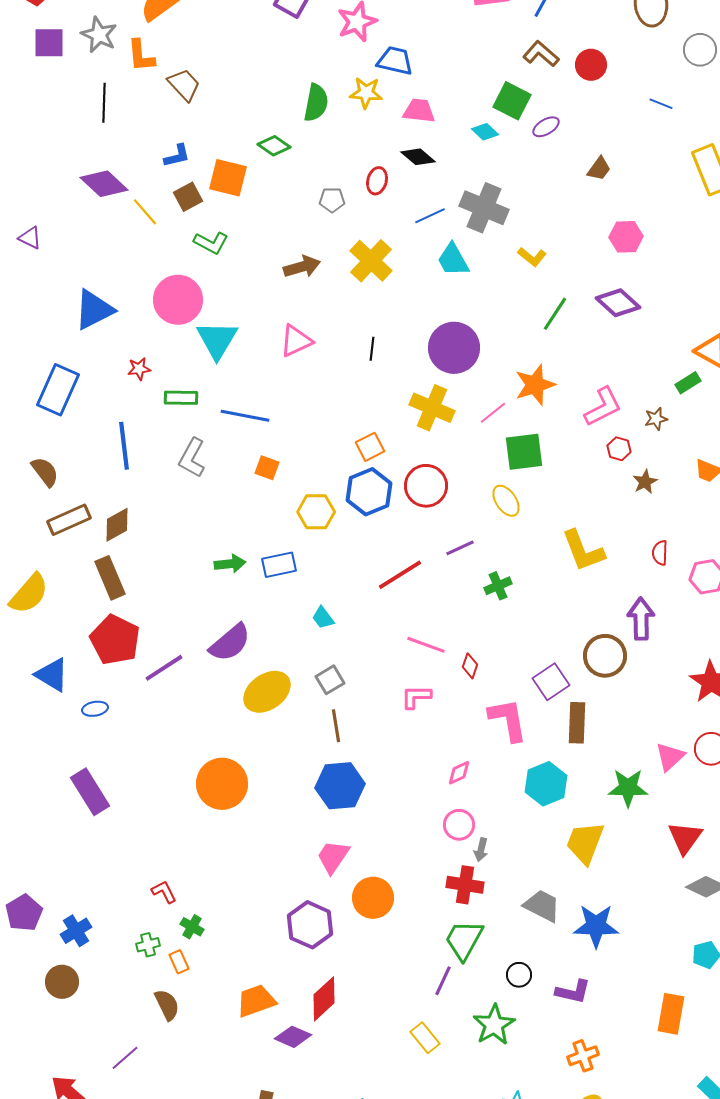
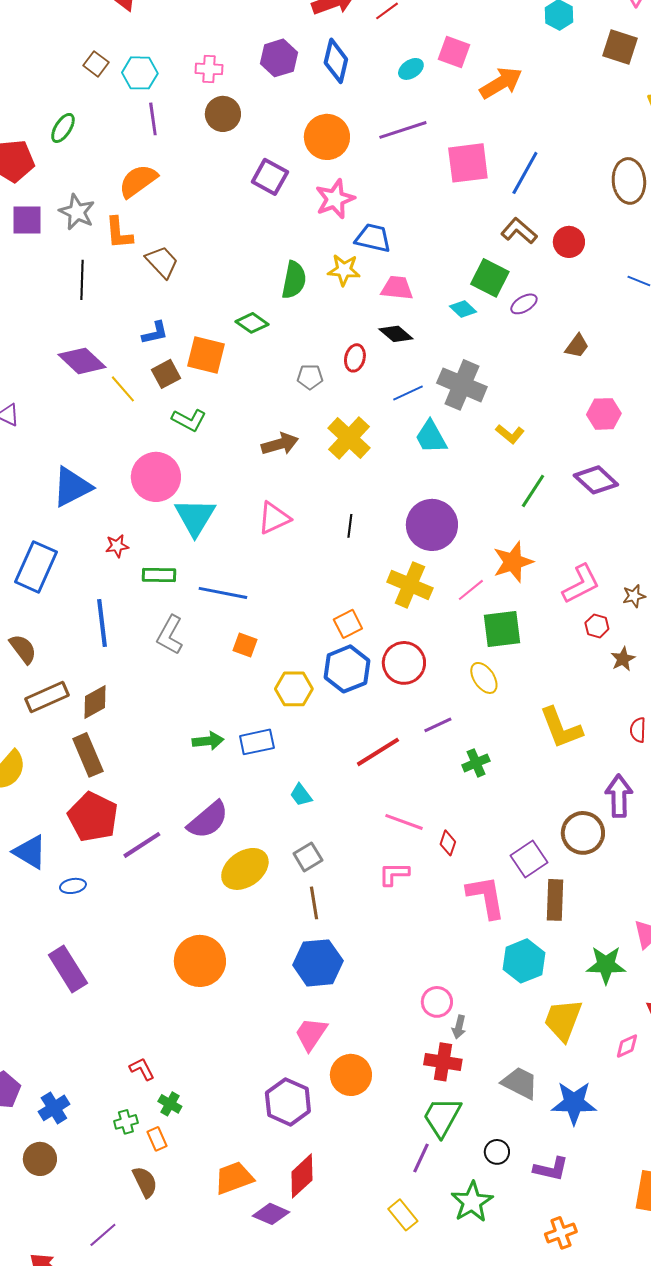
pink diamond: (459, 773) -> (627, 1046), moved

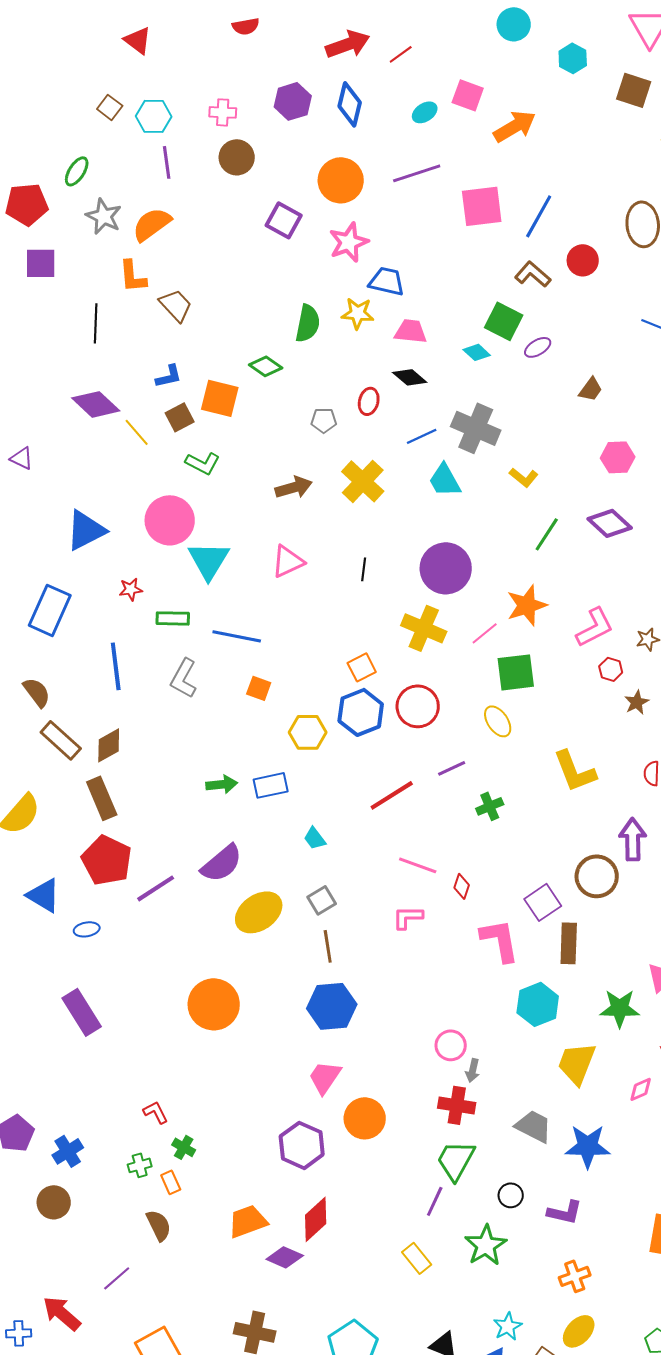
gray star: (77, 212) -> (104, 216), moved
red circle: (569, 242) -> (583, 260), moved
brown rectangle: (47, 697) -> (61, 740), turned 66

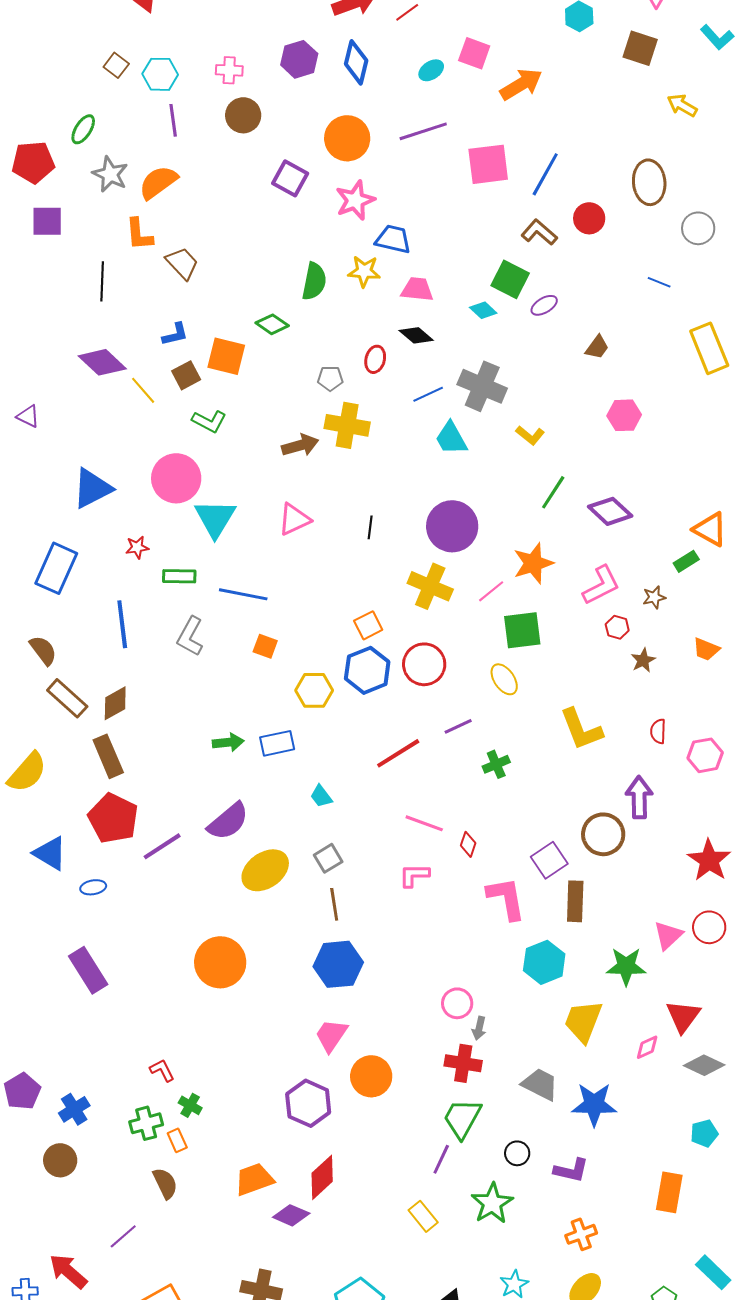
yellow cross: (363, 481) -> (347, 425), moved, turned -33
purple diamond: (610, 523) -> (610, 511), moved
green cross: (140, 1165) -> (146, 1123), size x1.4

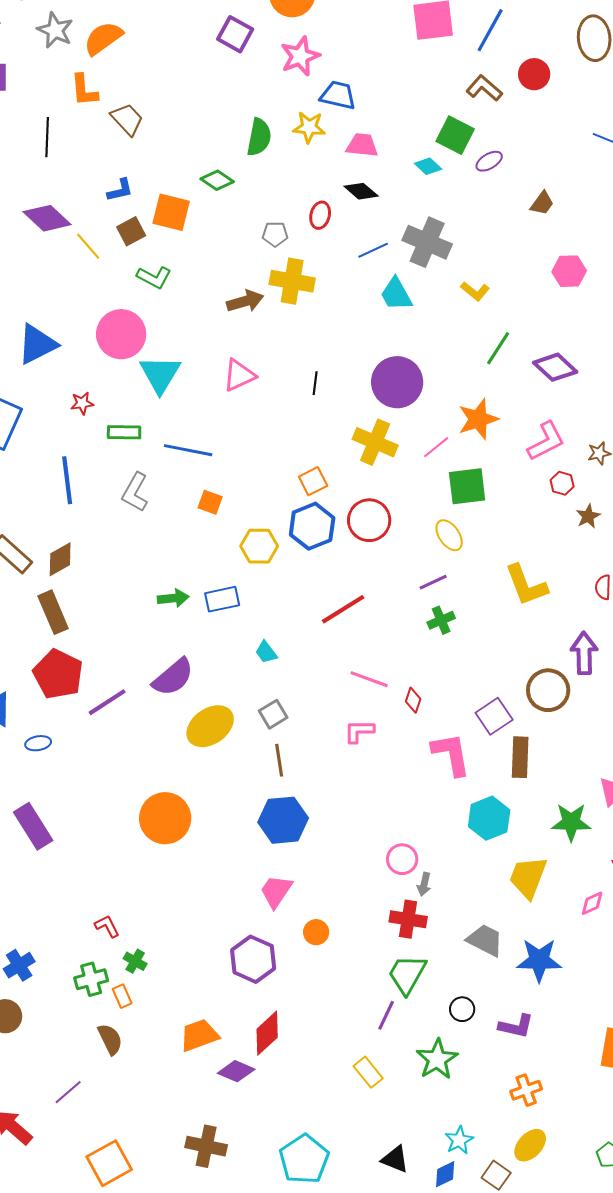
purple line: (458, 726) -> (433, 582), moved
orange circle: (371, 1076) -> (316, 932), size x0.6

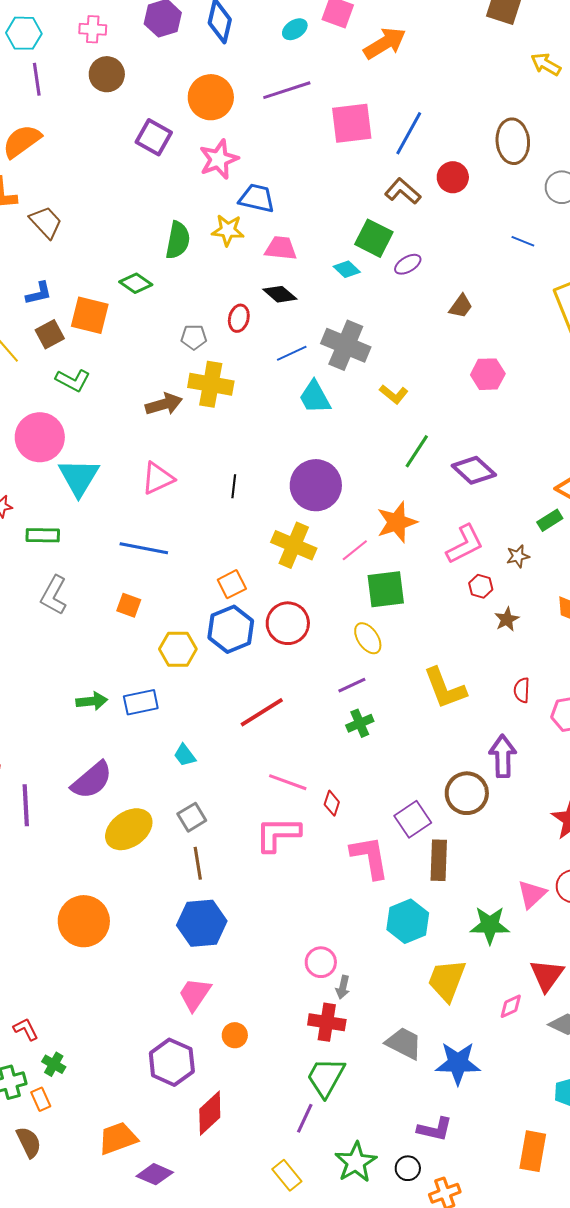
blue line: (188, 450) -> (144, 548), moved
purple line: (107, 702) -> (26, 805), turned -60
pink L-shape: (359, 731) -> (278, 834), size x1.5
black circle: (462, 1009) -> (408, 1168), moved
red diamond: (267, 1033) -> (210, 1113), moved

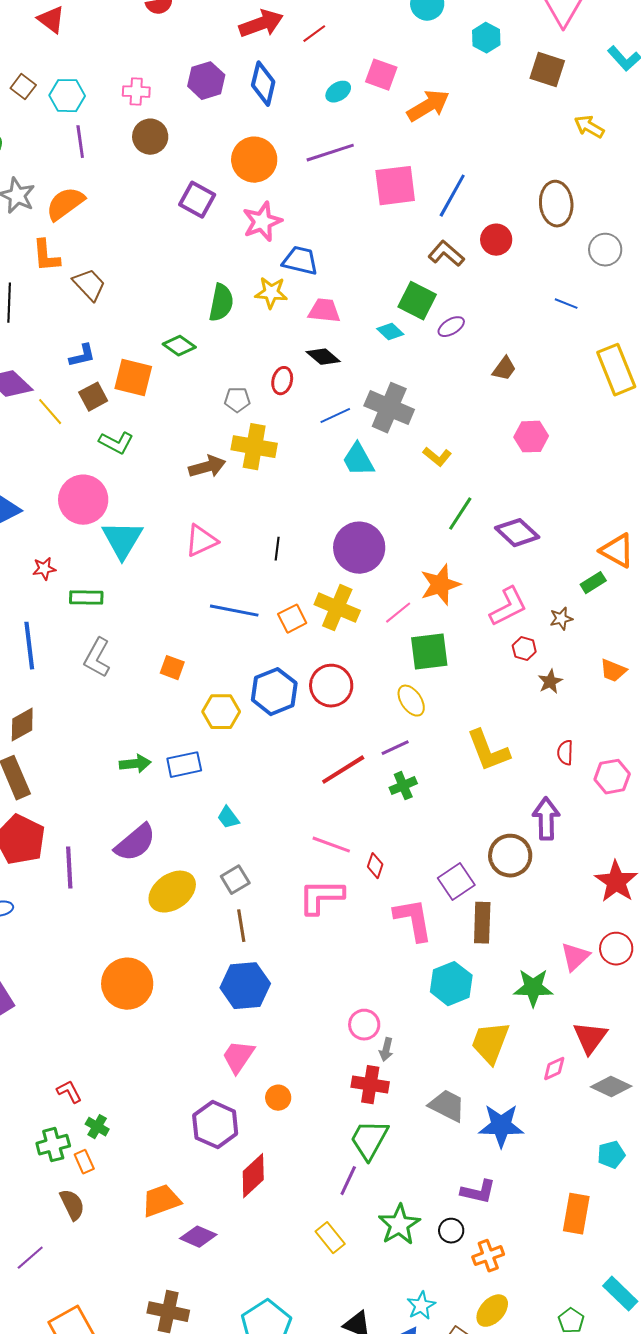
blue line: (144, 548) -> (234, 611), moved
orange square: (232, 584) -> (292, 619), moved
red line: (262, 712) -> (343, 770), moved

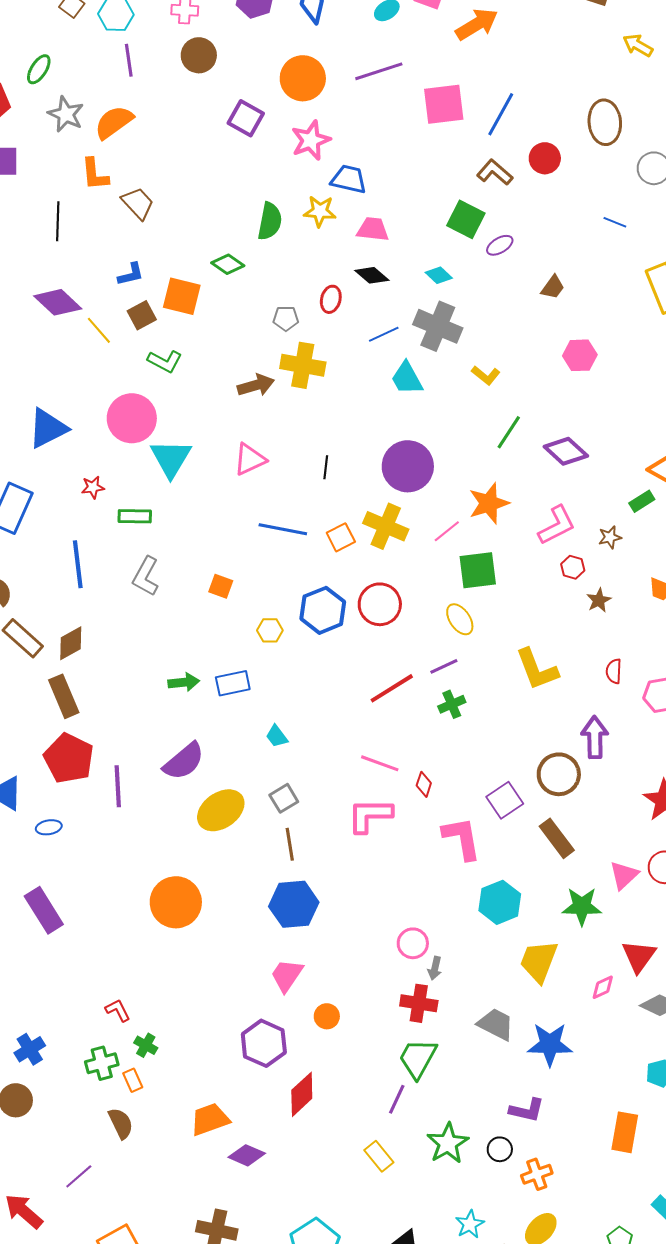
cyan diamond: (390, 332) -> (439, 275), moved
yellow hexagon: (221, 712) -> (270, 630), size x0.7
brown rectangle: (482, 923) -> (557, 838), moved, turned -39

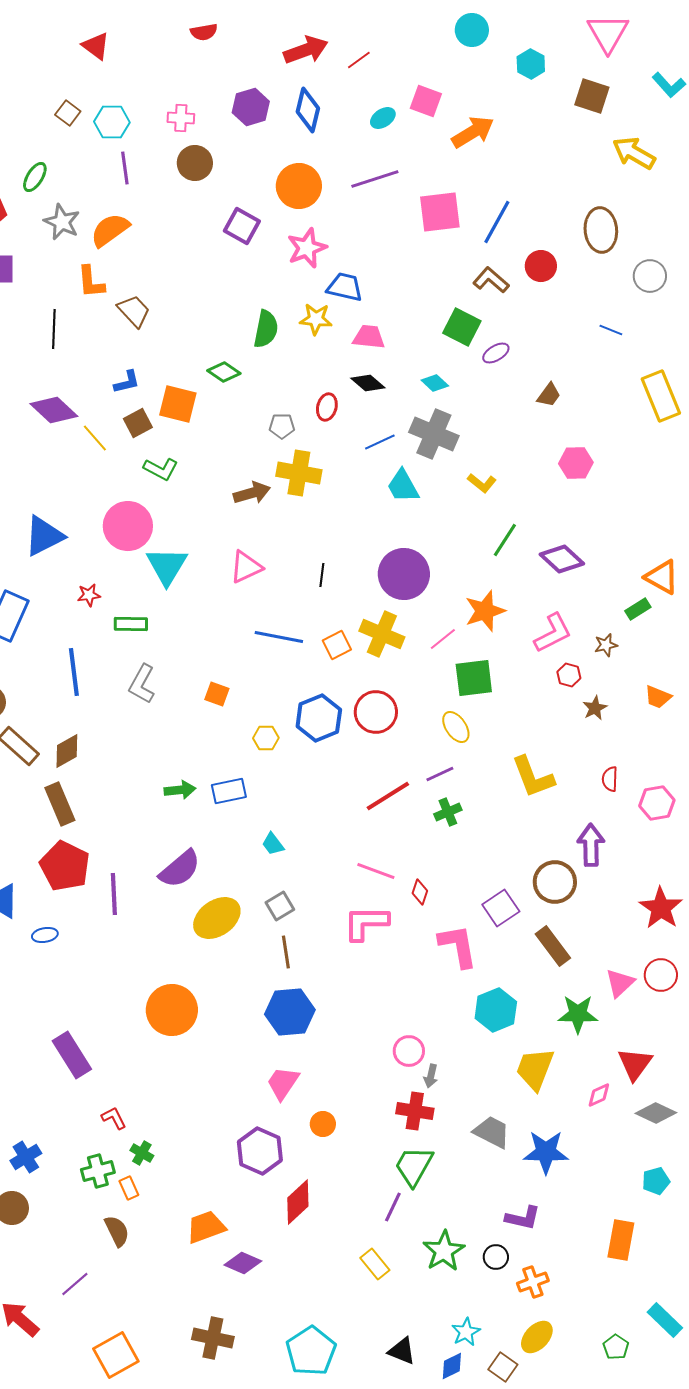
yellow arrow: (638, 45) -> (634, 153), size x1.4
purple rectangle: (44, 910) -> (72, 1055), moved

